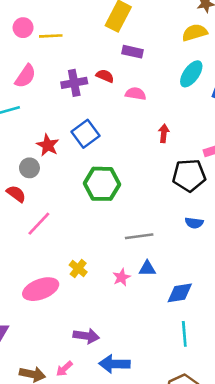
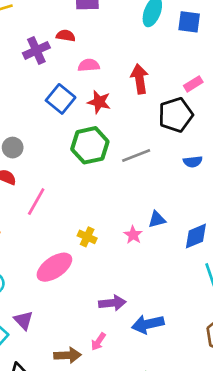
pink semicircle: (136, 94) -> (89, 65), moved
red arrow: (164, 133) -> (140, 79), size x1.5
red star: (48, 145) -> (99, 102), moved
gray line: (139, 236) -> (136, 156), moved

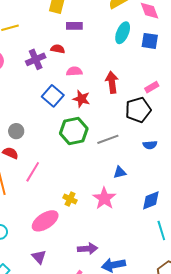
blue triangle: (157, 219) -> (120, 172), moved
pink star: (133, 235) -> (104, 198), size x1.6
purple triangle: (23, 320) -> (39, 257), moved

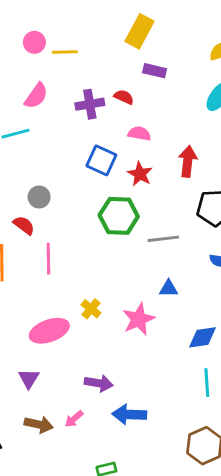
blue square: (53, 96) -> (101, 160), turned -30
pink line: (33, 172) -> (48, 259), turned -45

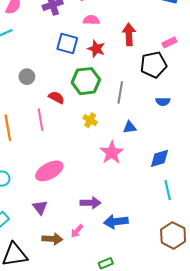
red semicircle: (24, 225) -> (56, 97), moved
gray line: (163, 239) -> (120, 92), turned -65
yellow cross: (91, 309) -> (90, 120), moved

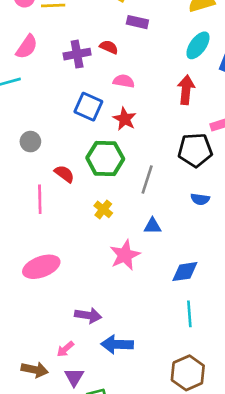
red arrow: (129, 34) -> (186, 90), moved
purple triangle: (40, 207) -> (74, 377), moved
brown arrow: (52, 239) -> (35, 370), moved

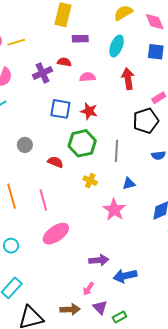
cyan ellipse: (198, 45) -> (117, 46), moved
pink semicircle: (124, 81) -> (87, 77), moved
pink line: (40, 199) -> (43, 200), moved

